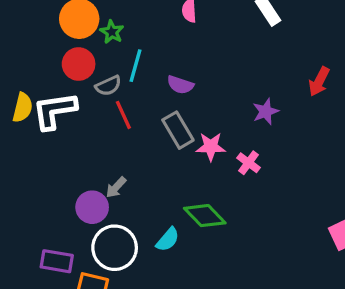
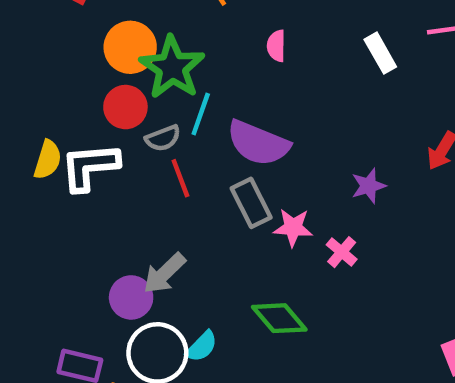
green star: (112, 32) -> (172, 67), size x2.0
purple semicircle: (180, 85) -> (258, 143), size x1.8
gray arrow: (116, 187) -> (164, 273), size x1.5
cyan semicircle: (168, 240) -> (202, 347), moved

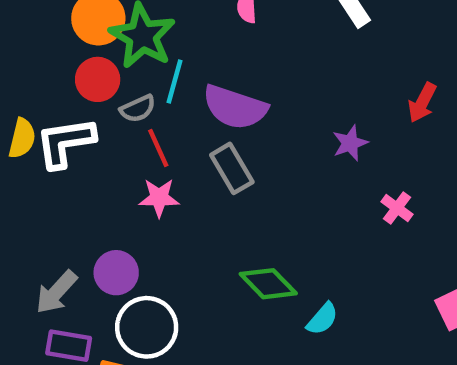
pink star: (293, 227) -> (159, 198), moved
pink cross: (342, 252) -> (397, 208), moved
gray arrow: (164, 273) -> (56, 292), moved
cyan semicircle: (202, 347) -> (322, 319), moved

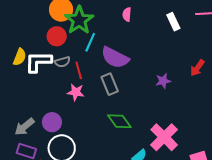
gray semicircle: (138, 109) -> (62, 62), moved
pink cross: (397, 208) -> (164, 137), moved, size x2.0
green diamond: (268, 284) -> (119, 121), moved

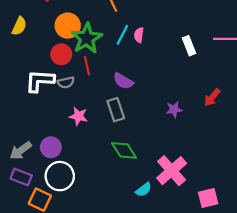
cyan line: (90, 42) -> (122, 35), moved
yellow semicircle: (20, 57) -> (19, 26), moved
purple semicircle: (115, 58) -> (123, 81), size x0.7
red line: (79, 70) -> (87, 66), moved

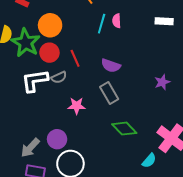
green star: (87, 38) -> (26, 43), moved
white rectangle: (189, 46) -> (164, 21), turned -54

